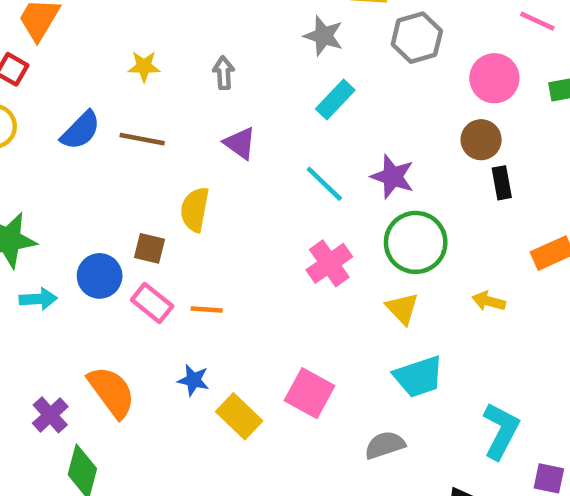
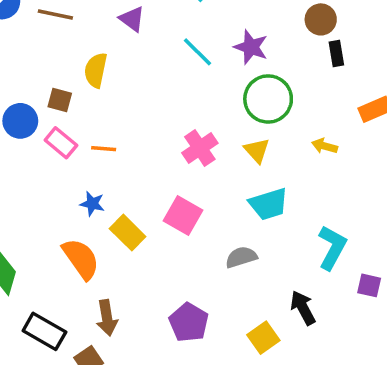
pink cross: (329, 263) -> (200, 148), moved
orange semicircle: (112, 392) -> (81, 259), moved

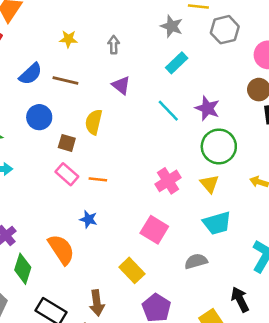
blue circle: (20, 121) -> (39, 117), moved
yellow rectangle: (128, 233) -> (132, 270), moved
orange semicircle: (81, 259) -> (61, 249), moved

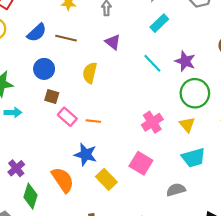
brown square: (67, 143) -> (52, 96), moved
blue star: (88, 219) -> (86, 155), size x1.5
yellow rectangle: (132, 270) -> (106, 179), moved

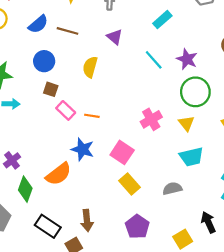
pink square: (141, 163) -> (122, 152), moved
yellow rectangle: (106, 179) -> (130, 184), moved
orange semicircle: (63, 180) -> (58, 174), turned 84

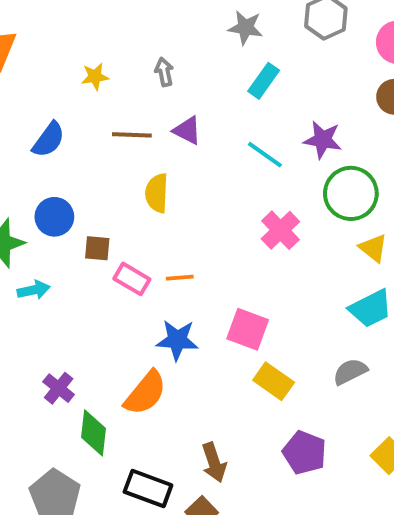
brown line: (68, 31) -> (132, 135), moved
blue circle: (44, 61) -> (54, 217), moved
pink cross: (151, 119) -> (280, 230), moved
yellow triangle: (186, 123) -> (373, 248), moved

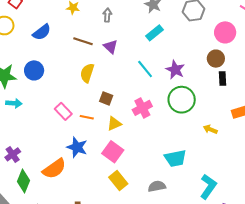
brown square: (97, 248) -> (106, 98), moved
yellow triangle: (373, 248) -> (114, 124), moved, turned 42

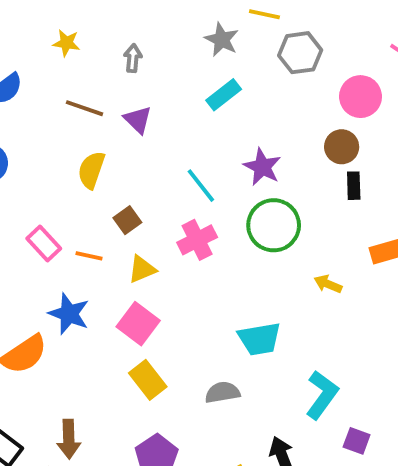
cyan line: (145, 69) -> (201, 186), moved
brown square: (106, 98) -> (127, 220), turned 32

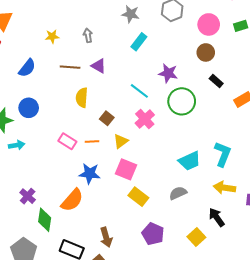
black rectangle: (354, 186) -> (216, 81), moved, turned -32
yellow arrow: (328, 284) -> (224, 188), moved, size x1.5
cyan L-shape: (322, 395) -> (223, 154), moved

